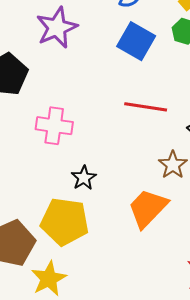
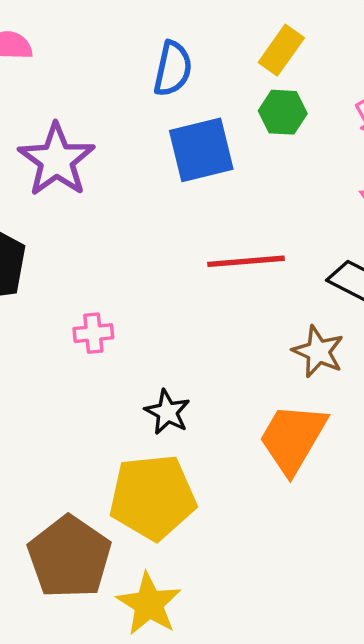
blue square: (136, 41) -> (201, 150), turned -30
pink cross: (54, 126) -> (93, 333), size x0.6

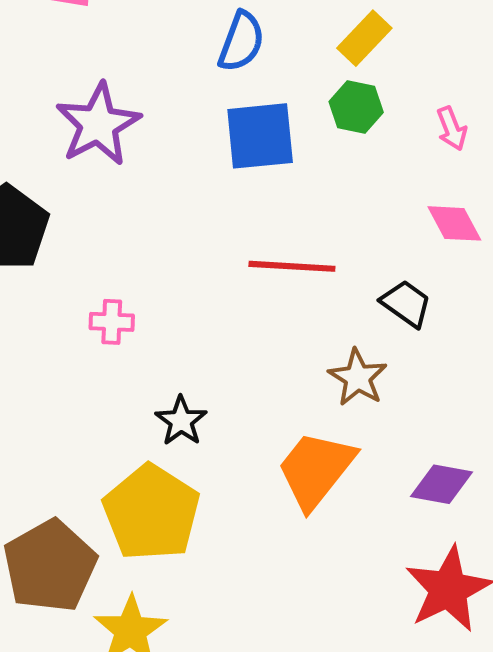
yellow pentagon: (153, 497) -> (151, 513), turned 30

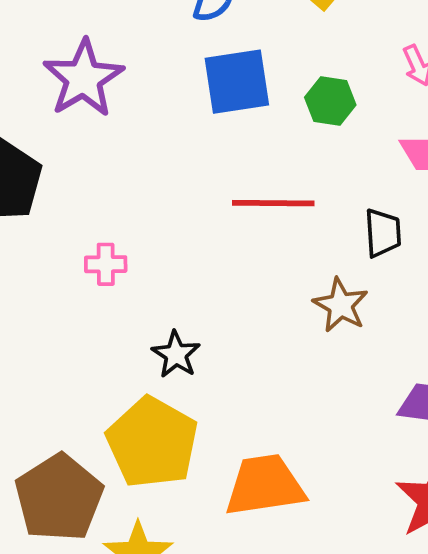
green hexagon: (356, 107) -> (330, 101), moved
black trapezoid: (406, 304) -> (383, 233), turned 54
orange trapezoid: (316, 470) -> (265, 485), moved, turned 46

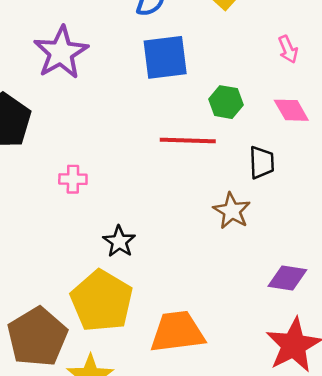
green hexagon: (330, 101) -> (226, 102), moved

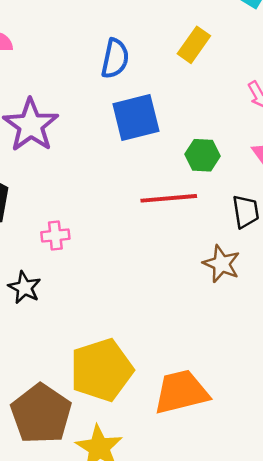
pink cross: (73, 179) -> (55, 235), moved
black star: (119, 242) -> (24, 288), moved
yellow pentagon: (102, 301) -> (101, 370), turned 30

